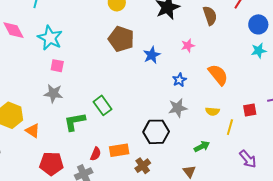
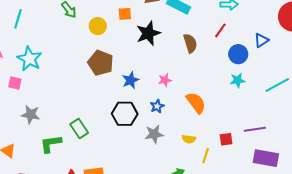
pink star: (188, 46) -> (165, 80), moved
pink square: (57, 66) -> (15, 83), moved
black hexagon: (156, 132) -> (125, 114), moved

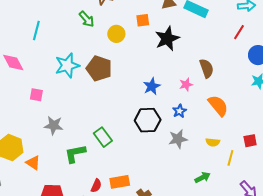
brown semicircle: (190, 43) -> (207, 68), moved
cyan star: (29, 59) -> (67, 65), moved, turned 30
brown pentagon: (101, 63) -> (99, 68), moved

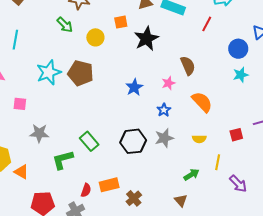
red line: (239, 32) -> (207, 24), moved
black hexagon: (148, 120) -> (133, 141), moved
yellow line: (230, 158) -> (218, 162), moved

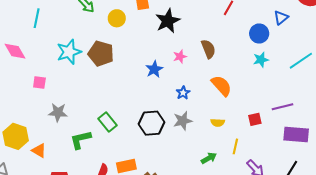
pink star: (168, 83) -> (180, 57), moved

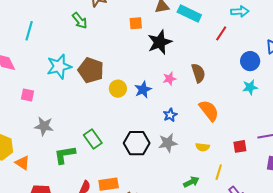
yellow circle: (117, 18) -> (118, 89), moved

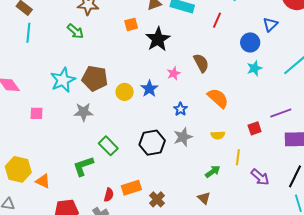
cyan line: (29, 31) -> (28, 33), moved
gray star: (44, 126) -> (83, 112), moved

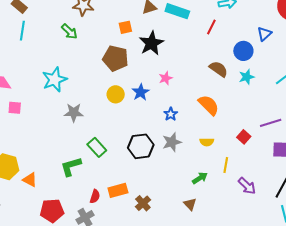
brown semicircle: (201, 63) -> (219, 69), moved, turned -30
brown pentagon: (95, 78) -> (115, 58), moved
pink square: (36, 113) -> (15, 108), moved
red square: (255, 128) -> (244, 137), turned -32

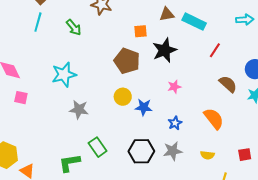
red line: (211, 27) -> (215, 50), moved
green arrow: (69, 32) -> (74, 27), moved
blue star: (141, 92) -> (144, 107), moved, turned 30
red square: (244, 137) -> (245, 155), turned 32

